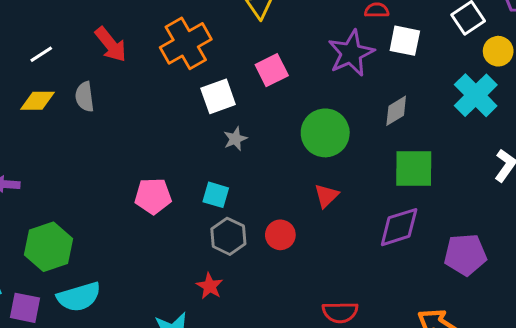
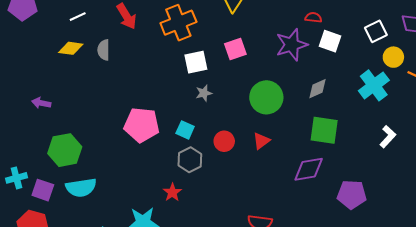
pink pentagon: (153, 196) -> (142, 125), size x1.4
red circle: (280, 235) -> (224, 141), moved

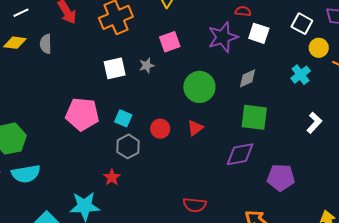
white square: (376, 31) -> (302, 24), turned -35
white square: (196, 62) -> (115, 68), moved
cyan cross: (374, 85) -> (301, 75), size x0.7
gray star: (204, 93) -> (147, 66), moved

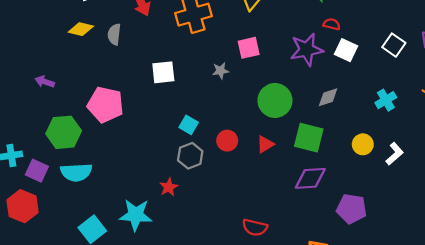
yellow circle: (319, 48) -> (363, 144), moved
white square: (115, 68) -> (163, 72), moved
pink pentagon: (82, 114) -> (105, 105), moved
green square: (254, 117) -> (309, 138), moved

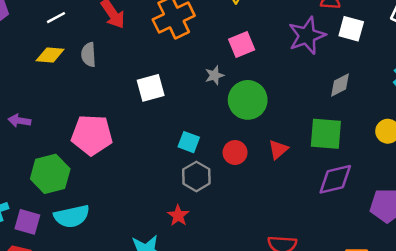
green circle: (275, 100) -> (248, 100), moved

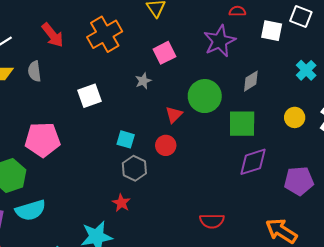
white square: (351, 29) -> (272, 31), moved
green circle: (248, 100) -> (205, 96), moved
red triangle: (278, 149) -> (174, 115), moved

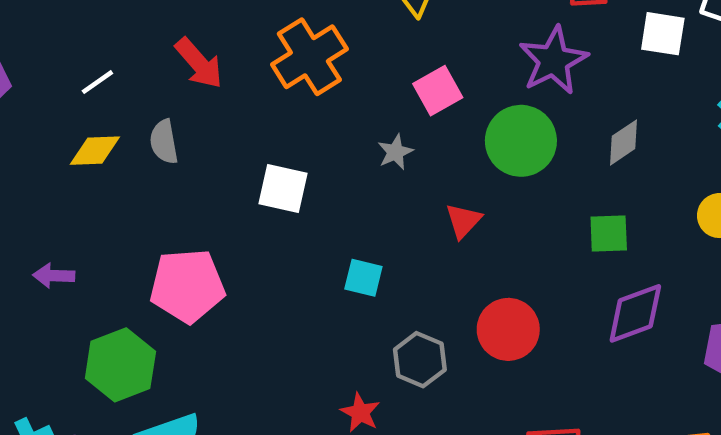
white square: (90, 96) -> (283, 188), turned 35
green circle: (205, 96) -> (521, 141), moved
green square: (242, 124) -> (609, 234), size x0.7
red circle: (166, 145) -> (508, 329), moved, size x1.4
gray hexagon: (134, 168) -> (420, 360), moved

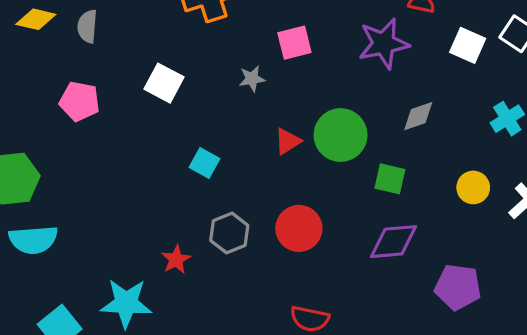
green circle: (521, 141) -> (341, 135), moved
pink pentagon: (187, 286) -> (80, 101), moved, size x0.7

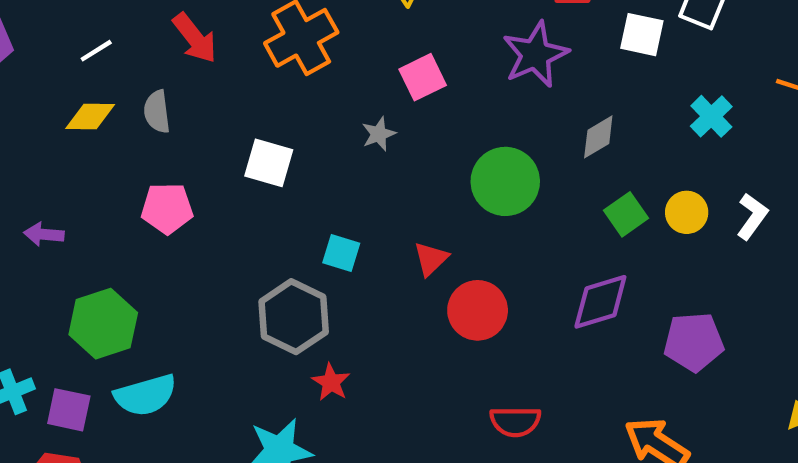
red triangle: (288, 141) -> (431, 259), moved
green square: (390, 179) -> (626, 214), moved, turned -36
gray hexagon: (229, 233) -> (294, 317), moved, size x1.4

